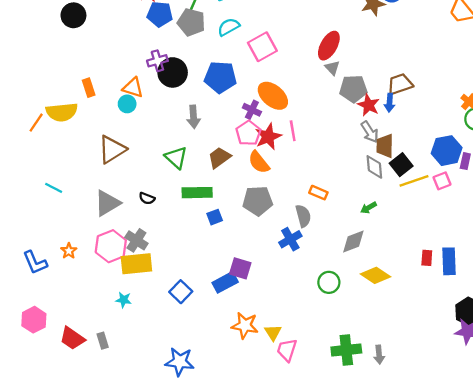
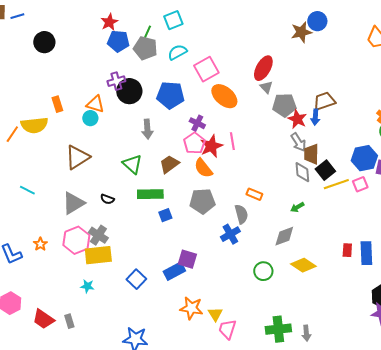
orange ellipse: (273, 96) -> (224, 96), moved

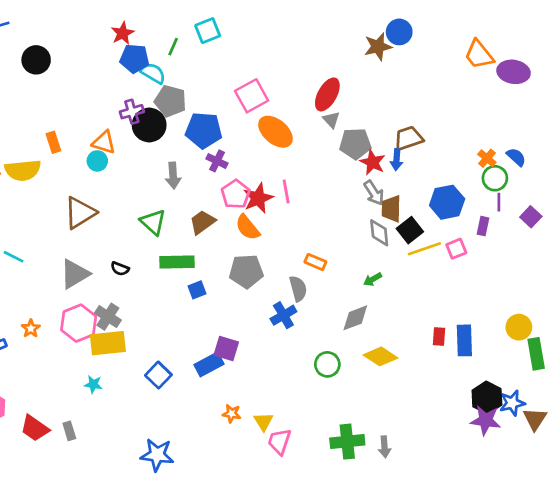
gray pentagon: (145, 48) -> (170, 101), moved
cyan semicircle: (177, 52) -> (153, 73), moved, turned 60
purple cross: (197, 123) -> (217, 161), moved
blue hexagon: (364, 158) -> (447, 202), moved
orange star: (191, 308) -> (232, 414), size x0.6

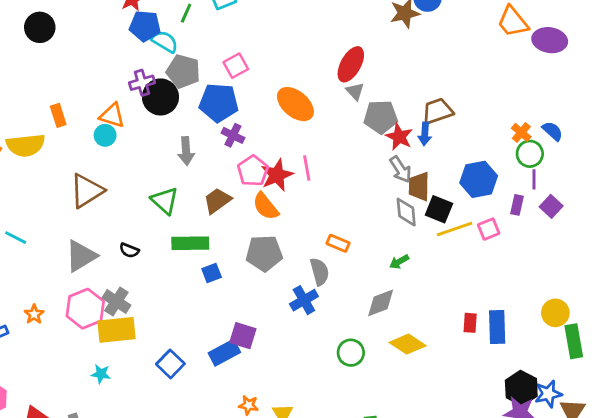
pink square: (252, 96) -> (236, 66), moved, size x0.7
purple square: (531, 217) -> (551, 206), moved
black square: (410, 230) -> (439, 209), turned -30

